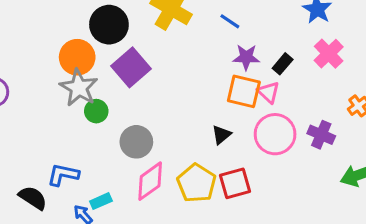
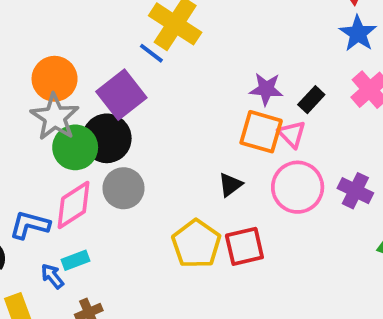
blue line: (230, 21) -> (151, 53), moved
black circle: (109, 25) -> (107, 138), moved
green circle: (96, 111) -> (75, 147), size x1.5
pink diamond: (150, 181) -> (74, 205), moved

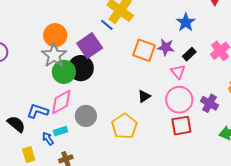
blue star: (358, 33) -> (186, 22), moved
orange square: (261, 132) -> (144, 50), moved
gray circle: (123, 188) -> (86, 116), moved
red square: (244, 246) -> (181, 126), moved

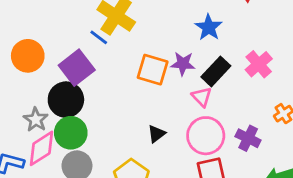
black rectangle: (189, 54) -> (216, 71), size x1.5
gray star: (54, 55) -> (36, 120), moved, size x0.7
green circle: (64, 72) -> (71, 133), moved

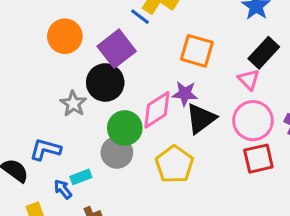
purple star: (183, 64) -> (185, 94), moved
green circle: (71, 133) -> (125, 128), moved
black triangle: (156, 134) -> (201, 119), size x1.6
pink diamond: (42, 148) -> (157, 110), moved

